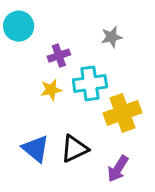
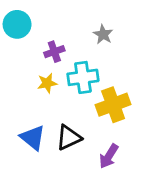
gray star: (112, 37) -> (103, 34), turned -30

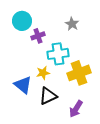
cyan circle: (17, 24) -> (22, 21), moved
yellow star: (47, 83) -> (43, 73), moved
blue triangle: (33, 138) -> (23, 85), moved

